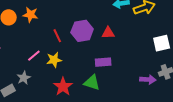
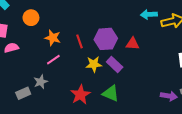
orange star: (30, 15) -> (53, 38), moved
yellow star: (54, 60) -> (94, 64), moved
purple rectangle: (103, 62) -> (115, 64), moved, turned 42

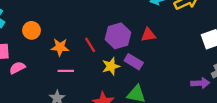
pink line: (53, 60) -> (66, 71), turned 48

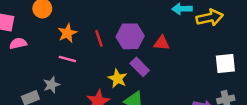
orange star: (60, 47) -> (67, 33), turned 30
yellow star: (111, 66) -> (118, 78), moved, turned 30

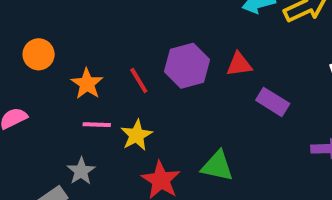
purple rectangle: (140, 67) -> (273, 102), moved
yellow star: (118, 78) -> (136, 135), moved, turned 30

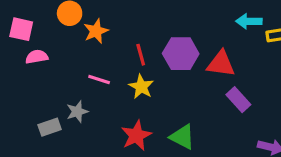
red triangle: (239, 64) -> (221, 64), size x1.4
orange star: (87, 84) -> (96, 31), moved
yellow star: (136, 135) -> (141, 87), moved, turned -30

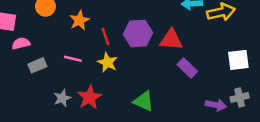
orange star: (96, 31) -> (79, 20), moved
gray star: (77, 112) -> (62, 98), moved
gray rectangle: (50, 127) -> (37, 65), moved
red star: (136, 135) -> (90, 97), moved

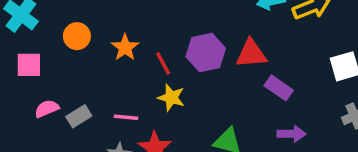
pink semicircle: (21, 43) -> (47, 109), moved
pink line: (73, 59) -> (126, 117), moved
purple arrow: (216, 105) -> (292, 134), moved

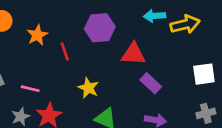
purple hexagon: (206, 53) -> (100, 28), moved
yellow star: (171, 97) -> (88, 88), moved

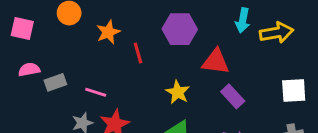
cyan arrow: (155, 16) -> (243, 20), turned -80
yellow star: (88, 88) -> (178, 92), moved

